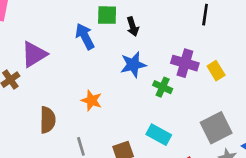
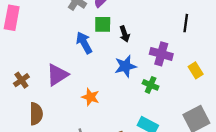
purple triangle: (34, 54) -> (57, 75), moved
purple cross: (185, 63) -> (161, 54), moved
brown semicircle: (48, 120) -> (36, 114), moved

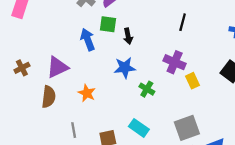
black line: (186, 23) -> (183, 22), moved
purple cross: (161, 54) -> (175, 62), moved
brown semicircle: (36, 114) -> (49, 97), moved

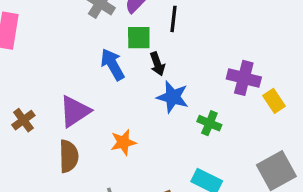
black line: (183, 22) -> (173, 19), moved
black arrow: (128, 36) -> (157, 64), moved
blue star: (125, 68) -> (173, 97), turned 30
orange star: (87, 93) -> (123, 142), turned -30

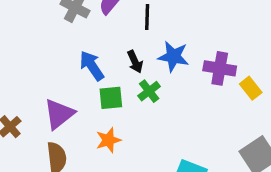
green square: (139, 38) -> (111, 98), moved
blue star: (173, 97) -> (173, 57), moved
green cross: (209, 123) -> (149, 91), moved, turned 35

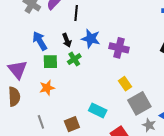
yellow rectangle: (251, 88) -> (125, 84), moved
purple triangle: (59, 114) -> (18, 70), turned -35

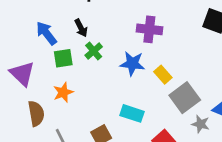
blue star: (91, 39) -> (132, 64), moved
brown semicircle: (14, 97) -> (36, 113), moved

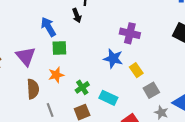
black arrow: (81, 28) -> (77, 16), moved
green cross: (94, 51) -> (82, 87), moved
gray square: (185, 98) -> (151, 90), size x0.7

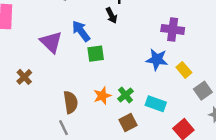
purple triangle: (26, 56) -> (51, 42), moved
orange star: (56, 75) -> (102, 96), moved
gray line: (50, 110) -> (63, 128), moved

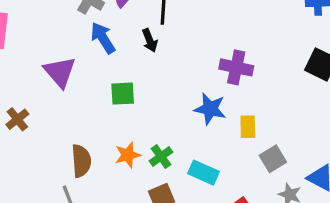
blue arrow: (81, 31) -> (103, 38), moved
yellow rectangle: (184, 70) -> (248, 127), turned 35

